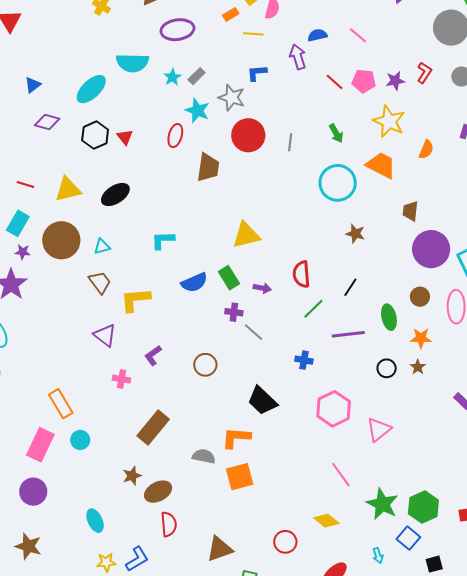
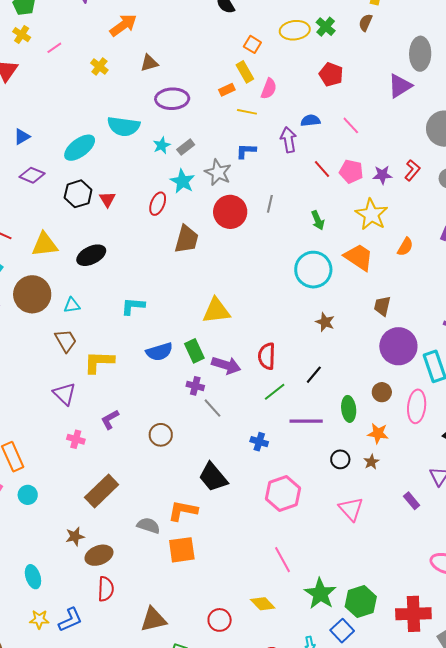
gray line: (290, 142) -> (270, 204), moved
purple arrow: (262, 288) -> (226, 365), size x1.6
pink triangle: (379, 429) -> (351, 509), moved, turned -40

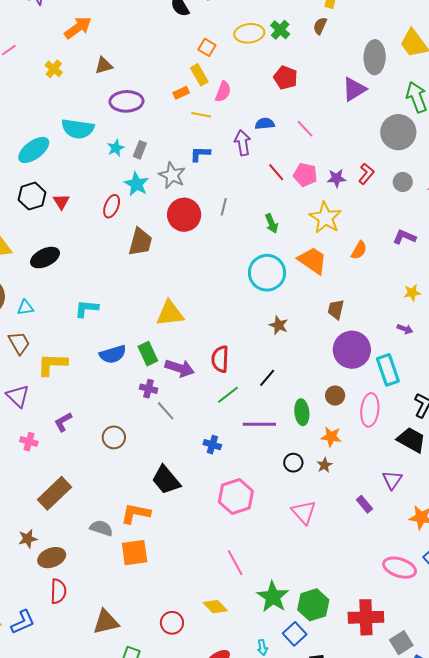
gray rectangle: (186, 147) -> (140, 150), turned -30

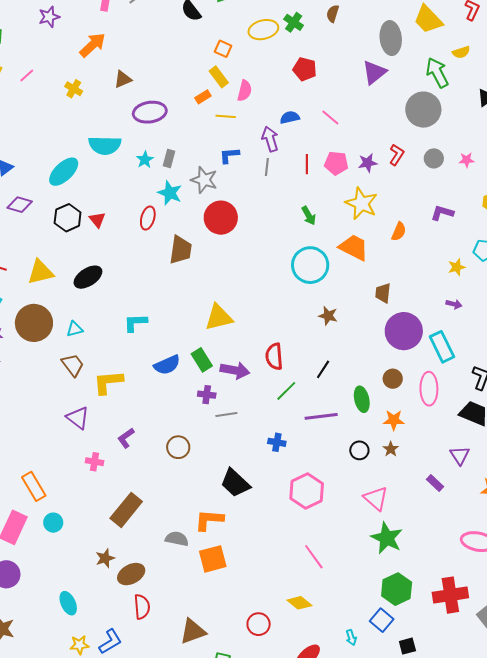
red line: (276, 172) -> (307, 164), turned 48
gray line: (224, 207) -> (267, 167), moved
gray line: (166, 411) -> (226, 415), turned -50
green star: (273, 597) -> (387, 538), moved

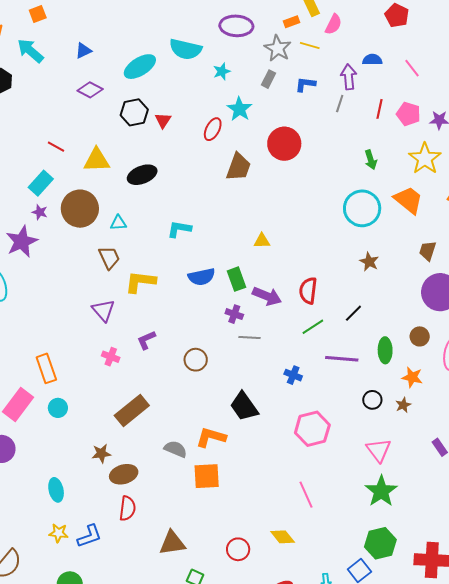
gray rectangle: (169, 159) -> (269, 79), moved
gray star: (204, 180) -> (278, 48), moved
yellow triangle: (219, 317) -> (262, 241), size x0.6

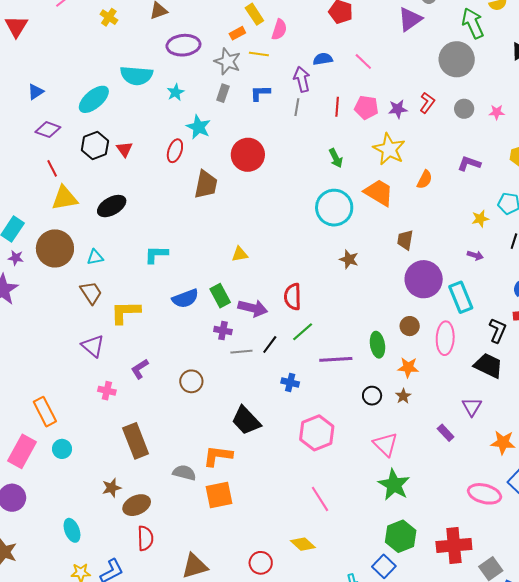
red line: (56, 147) -> (52, 168), moved, turned 42
black line: (353, 313) -> (270, 344), moved
brown rectangle: (132, 410) -> (136, 441), turned -64

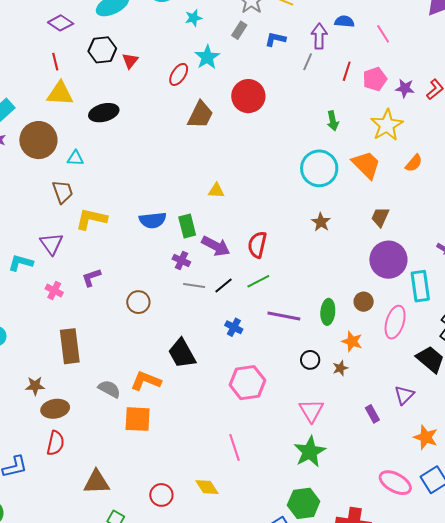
pink pentagon: (366, 107) -> (375, 79), turned 30
cyan L-shape: (156, 254) -> (21, 263), moved

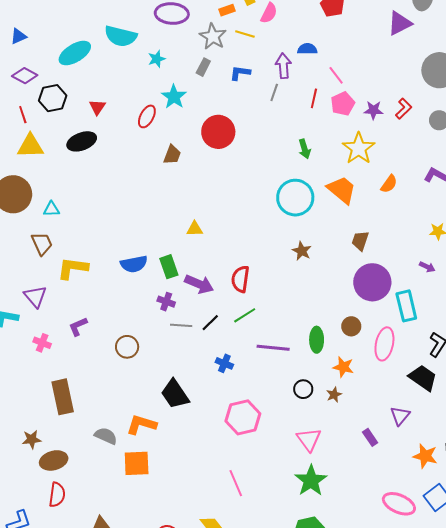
pink line: (383, 34) -> (336, 75), moved
black hexagon: (102, 50) -> (53, 98), moved
black ellipse: (104, 113) -> (82, 141), moved
brown trapezoid: (200, 115) -> (172, 155), size x0.7

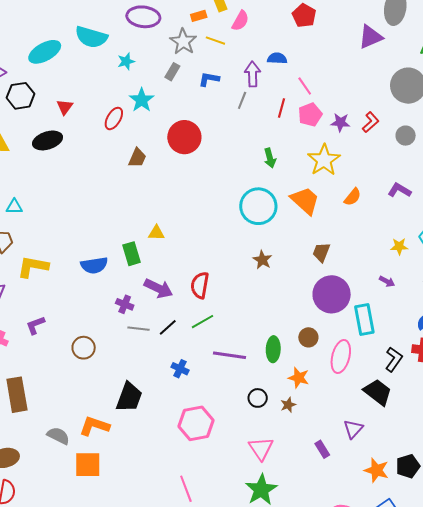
green rectangle: (169, 267) -> (131, 254), moved
black trapezoid: (175, 394) -> (129, 397), turned -128

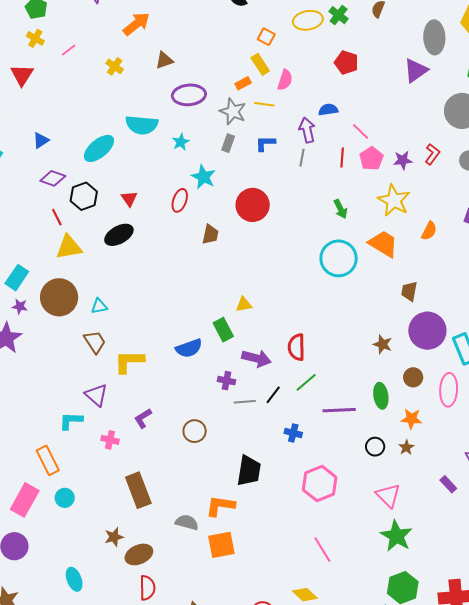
brown star: (262, 260) -> (383, 344), moved

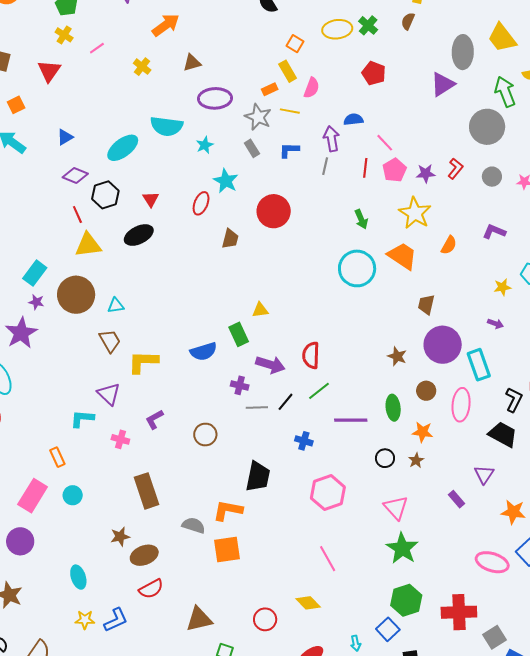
gray rectangle: (228, 143) -> (252, 148), turned -54
orange rectangle: (48, 460) -> (57, 457), size x0.7
red semicircle: (147, 588) -> (151, 589), turned 60

